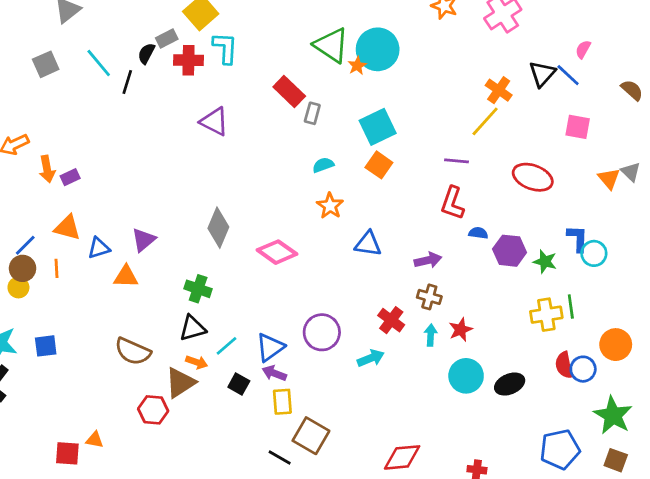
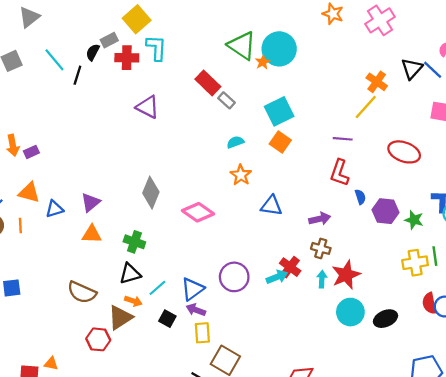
gray rectangle: (312, 113) -> (227, 100), turned -63
blue semicircle: (478, 233) -> (360, 197), turned 64
orange triangle: (126, 277) -> (92, 234), moved
red star: (461, 330) -> (346, 275), size x1.5
cyan arrow: (371, 358) -> (277, 277), moved

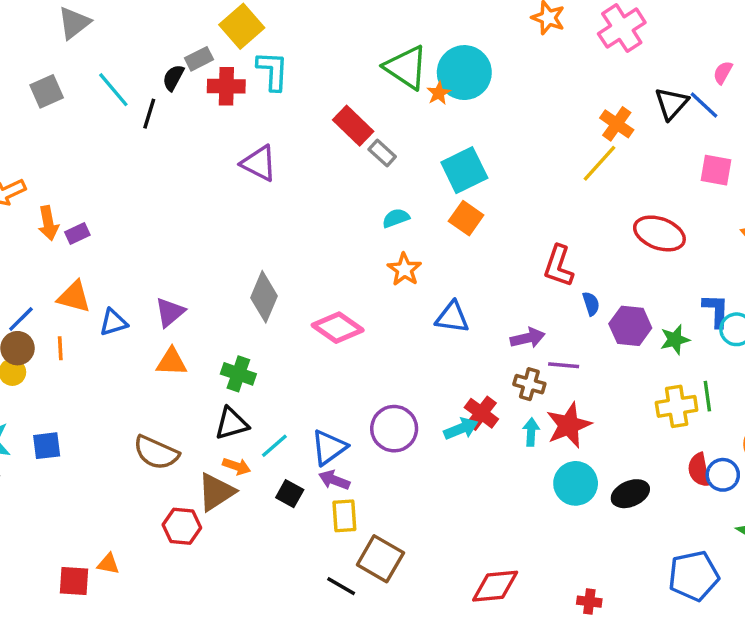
purple line: (343, 139) -> (564, 365), moved
green star: (414, 220) -> (675, 340), turned -30

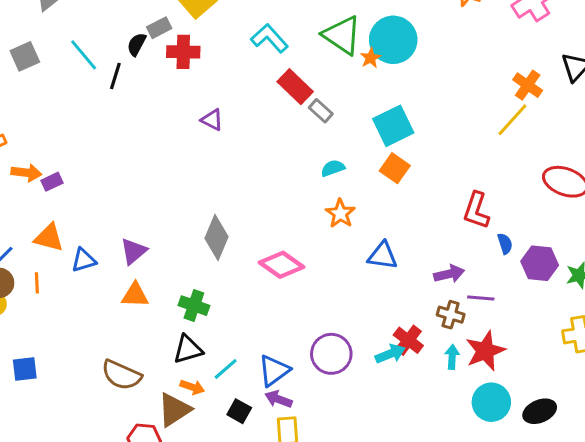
cyan L-shape: (273, 71) -> (269, 38), moved, turned -45
purple triangle: (259, 163) -> (212, 120), size x0.7
orange arrow: (48, 223) -> (26, 173), turned -72

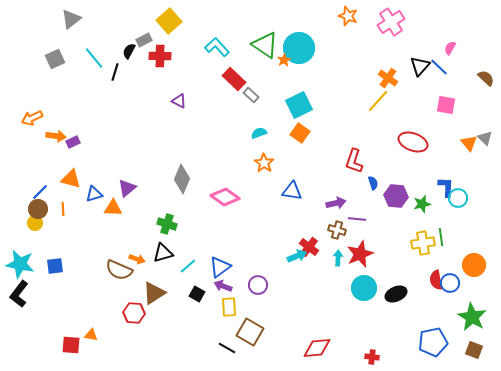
orange triangle: (135, 295) -> (113, 208), moved
purple circle: (331, 354) -> (258, 285), moved, size x0.7
orange arrow: (192, 387) -> (137, 259), moved

